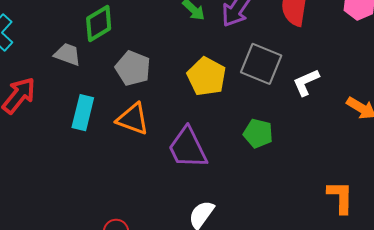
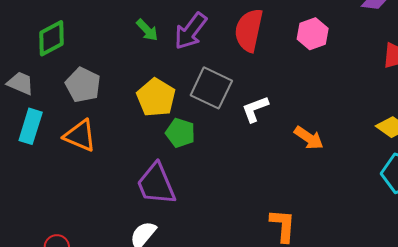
gray trapezoid: (68, 54) -> (20, 83), moved
green pentagon: (258, 133) -> (180, 133), moved
purple trapezoid: (188, 148) -> (156, 184), moved

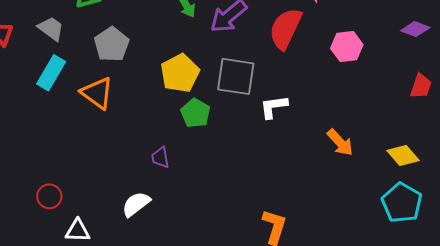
gray square: (211, 88) -> (236, 76), turned -30
orange arrow: (309, 138) -> (340, 142), moved
purple trapezoid: (156, 184) -> (160, 157), size x0.5

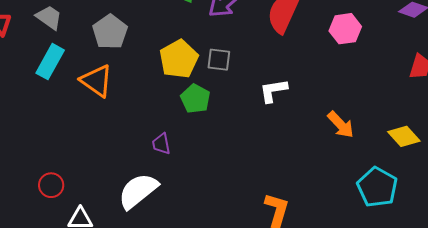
gray square: (236, 76) -> (219, 60), moved, size x0.6
cyan pentagon: (402, 203) -> (377, 187), moved
white semicircle: (136, 204) -> (138, 191), size x1.4

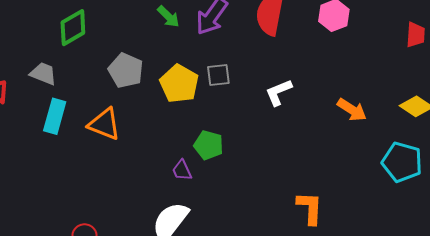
gray pentagon: (110, 32) -> (126, 70), moved
green pentagon: (195, 99) -> (209, 145), moved

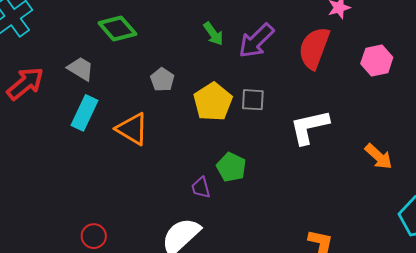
green diamond: (73, 28) -> (117, 29), turned 69
gray pentagon: (126, 70) -> (162, 80), size x0.7
white L-shape: (279, 92) -> (309, 127), size x1.4

